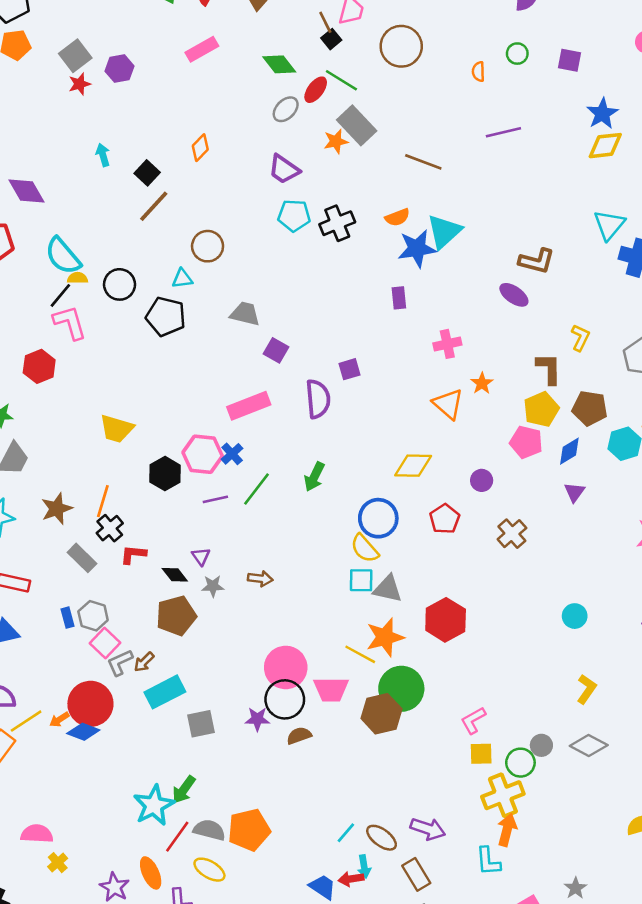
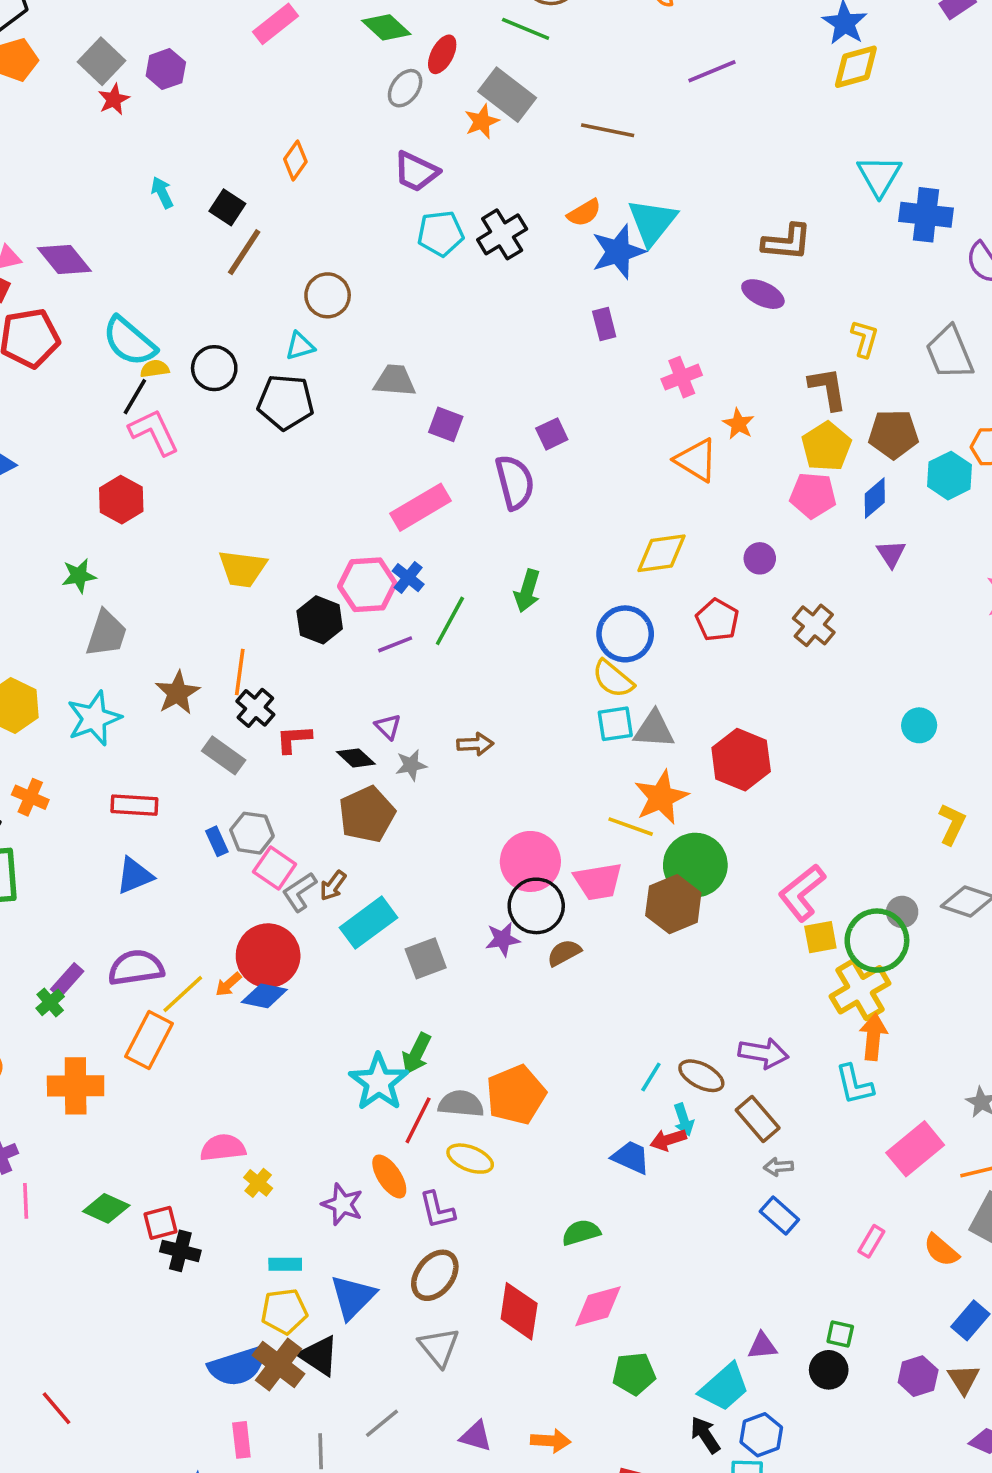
green line: (341, 80) -> (526, 29), moved
pink L-shape: (473, 720) -> (802, 893), size x1.4
green circle: (520, 763) -> (877, 941), size x1.5

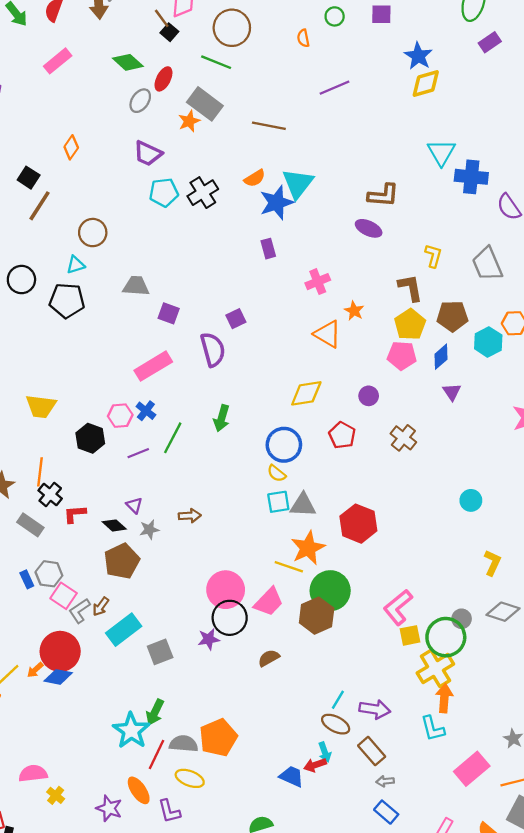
pink hexagon: (367, 585) -> (120, 416), size x0.7
yellow semicircle: (613, 679) -> (277, 473), size x0.7
pink trapezoid: (598, 881) -> (269, 602), turned -36
brown semicircle: (564, 953) -> (269, 658), moved
cyan line: (651, 1077) -> (338, 700), moved

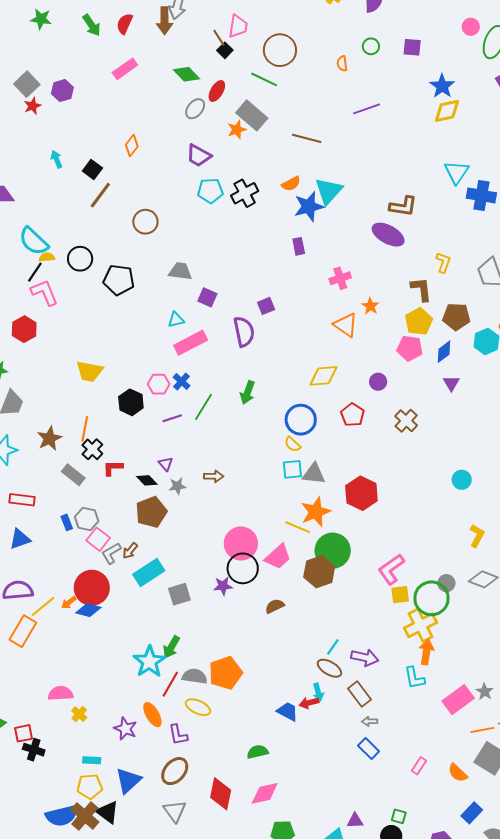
purple ellipse: (369, 228) -> (388, 235), size x1.4
cyan triangle: (76, 265) -> (176, 320), moved
pink rectangle: (472, 769) -> (458, 700), moved

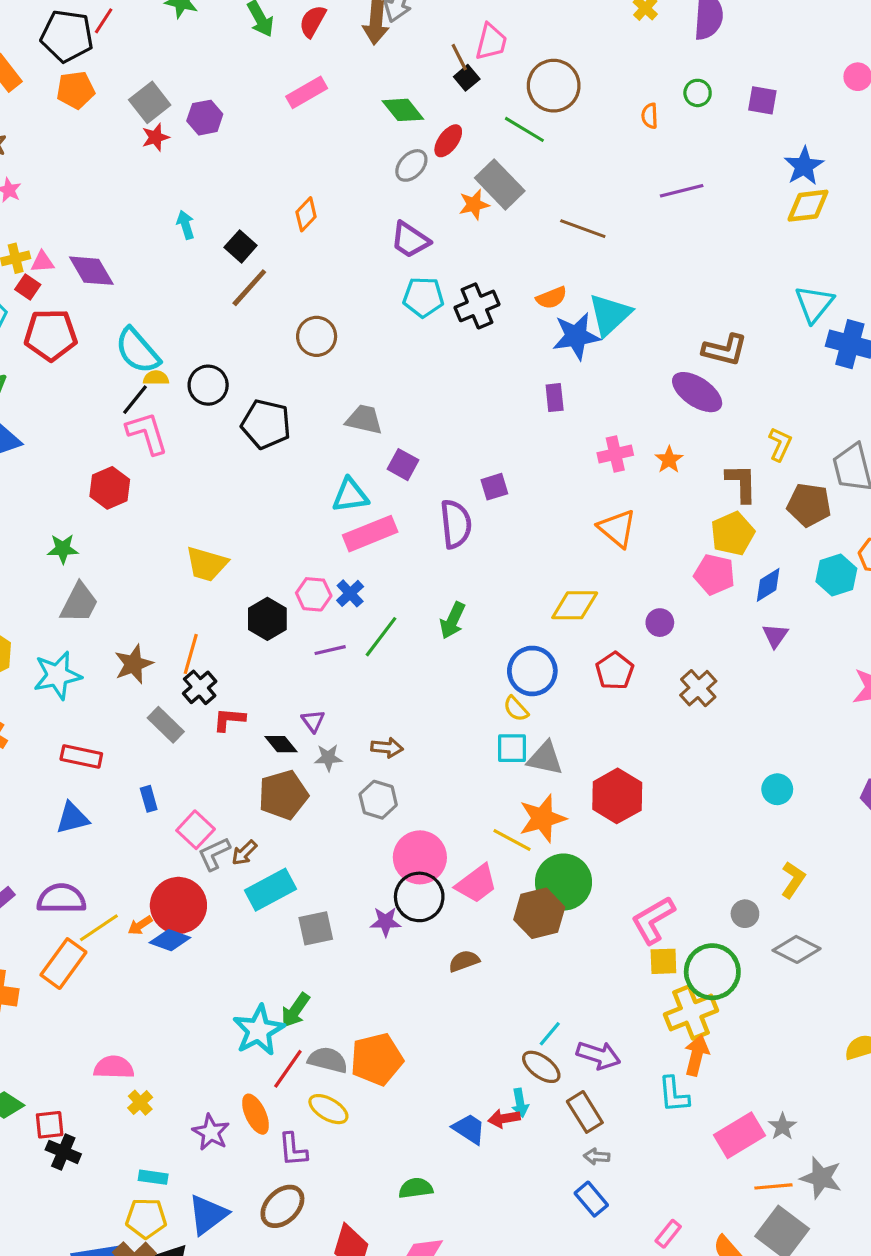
orange star: (370, 306) -> (669, 460), moved
brown pentagon: (456, 317) -> (809, 505), moved
cyan triangle: (176, 320) -> (350, 495), size x1.4
gray hexagon: (87, 519) -> (378, 800), moved
gray circle: (446, 583) -> (745, 914), moved

